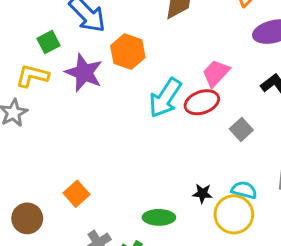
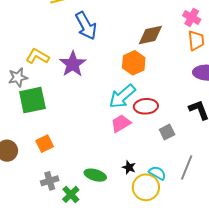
green square: (49, 42) -> (32, 100), moved, size x1.8
orange hexagon: (128, 52) -> (134, 63), moved
pink trapezoid: (216, 73) -> (121, 123), moved

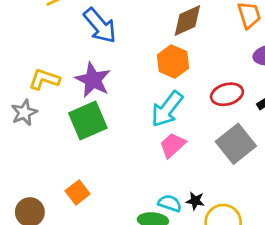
green square: (32, 100) -> (88, 121), moved
red ellipse: (146, 106) -> (227, 94), moved
gray square: (167, 132) -> (236, 144), size x1.8
cyan semicircle: (157, 173) -> (170, 203), moved

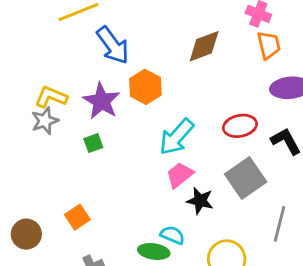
orange hexagon: (173, 62) -> (145, 87), moved
gray star: (24, 113) -> (45, 121), moved
green square: (88, 121) -> (93, 143), size x0.5
black star: (195, 201) -> (200, 201), moved, size x1.4

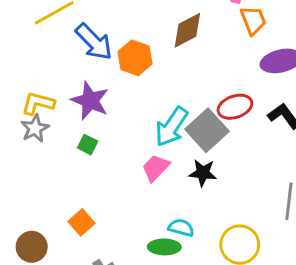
orange hexagon: (145, 87) -> (135, 58), moved
green square: (93, 143) -> (88, 145), turned -36
pink trapezoid: (180, 175) -> (156, 168), moved
gray square: (246, 178) -> (207, 130), moved
black star: (200, 201) -> (203, 173), moved

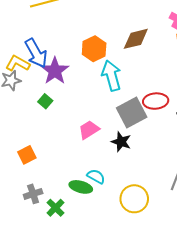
blue arrow: (94, 42) -> (36, 53), moved
cyan arrow: (172, 127) -> (111, 76), moved, turned 116

